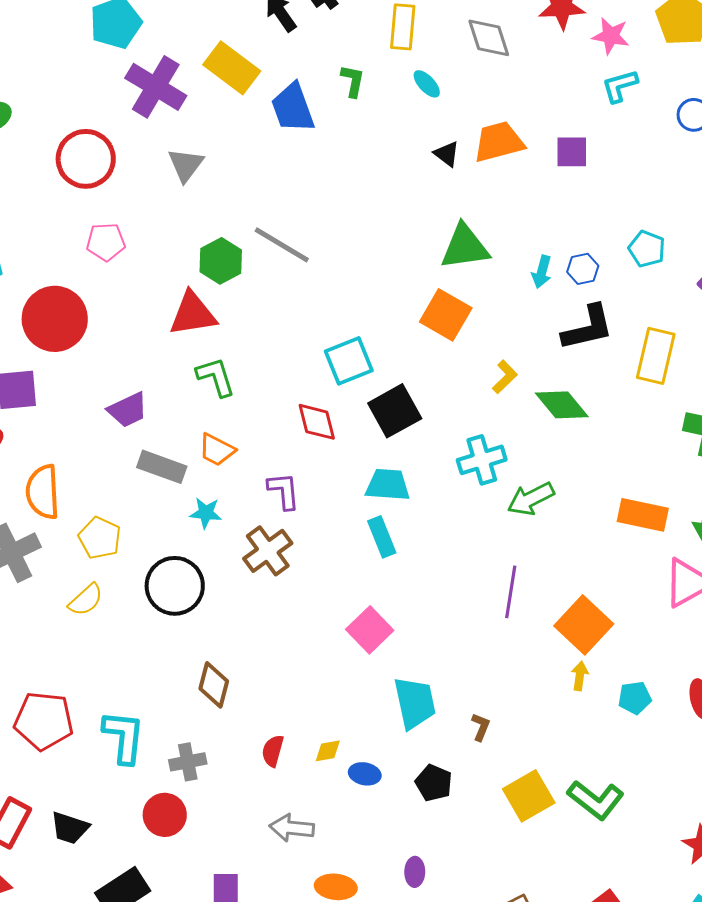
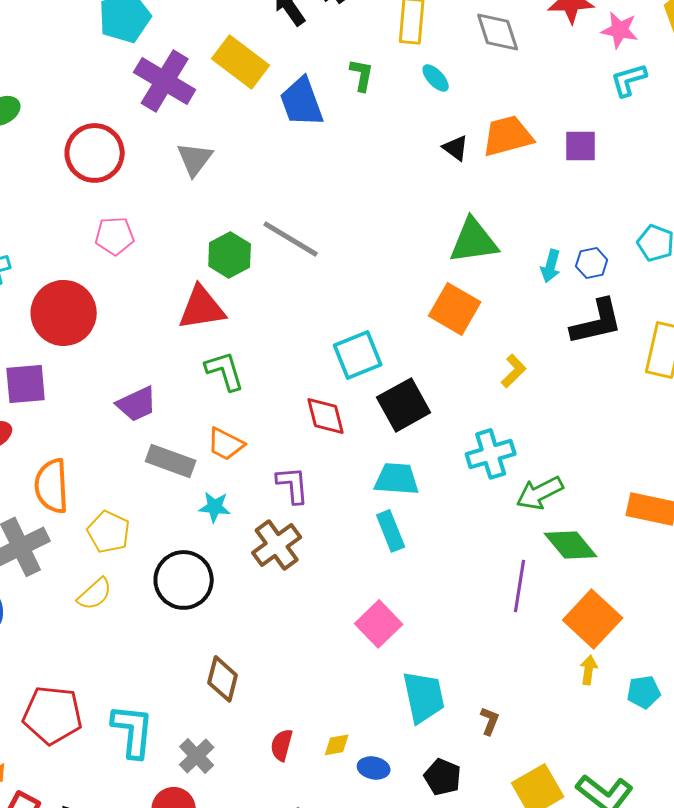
green diamond: (562, 405) -> (571, 545), moved
gray cross: (188, 762) -> (197, 756), turned -33

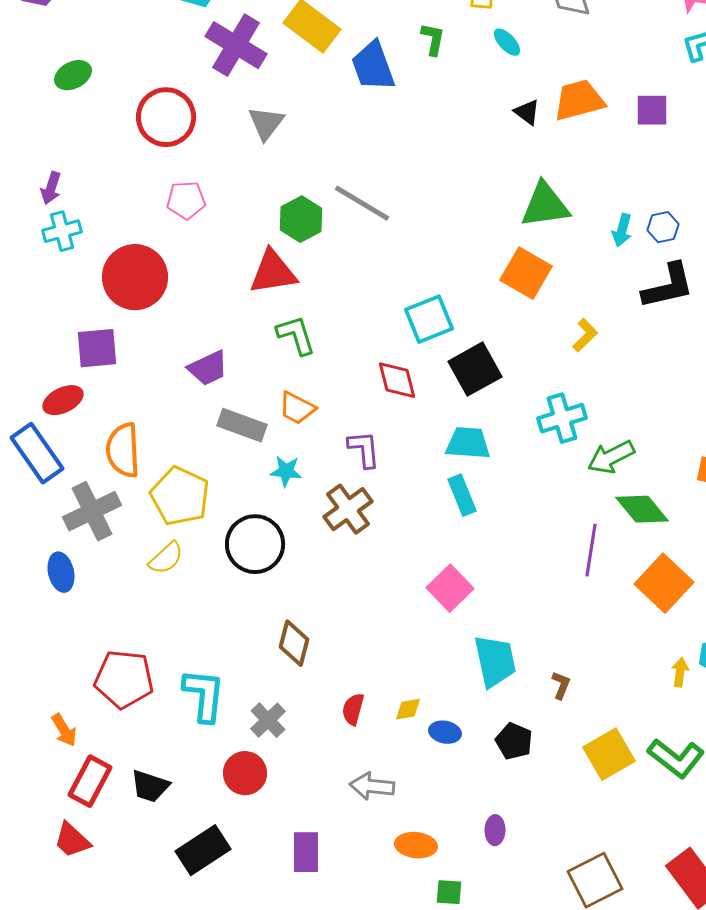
yellow pentagon: (109, 532) -> (180, 496), size x1.4
yellow arrow: (589, 670) -> (680, 672), moved

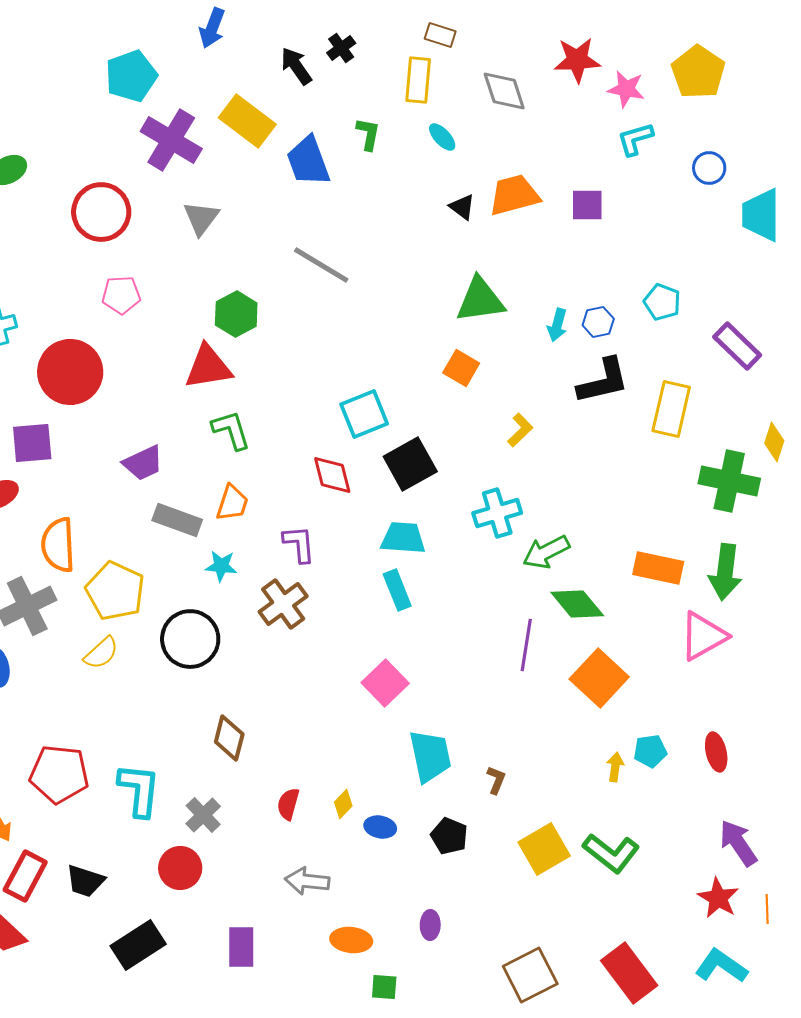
gray line: (362, 203) -> (321, 265), moved
orange square: (526, 273) -> (461, 368), size x0.7
orange trapezoid: (297, 408) -> (232, 503), turned -99
yellow diamond: (408, 709) -> (343, 804), turned -36

